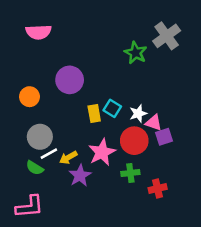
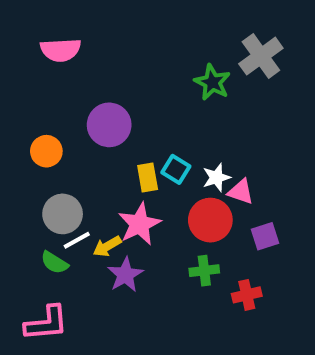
purple square: (164, 137) -> (265, 236), moved
pink star: (102, 152) -> (139, 224), moved

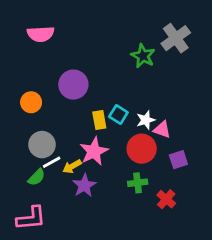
green semicircle: (54, 263) -> (37, 177), turned -78
red cross: (247, 295) -> (166, 199), turned -36

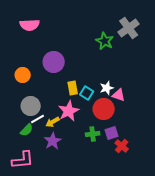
cyan square: (118, 115) -> (87, 93), moved
purple square: (178, 160) -> (112, 133), moved
green cross: (138, 183) -> (93, 134), moved
purple star: (84, 186) -> (53, 141), moved

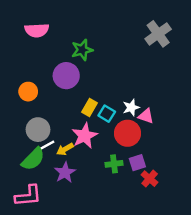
green star: (105, 41) -> (82, 50), moved, turned 30
yellow rectangle: (73, 88) -> (89, 108), turned 40
green semicircle: (27, 130) -> (33, 159), size x1.5

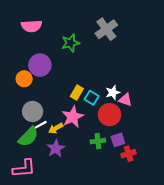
gray cross: (158, 34) -> (106, 29), moved
purple circle: (66, 76) -> (40, 65), moved
red cross: (150, 179) -> (129, 154), turned 32

